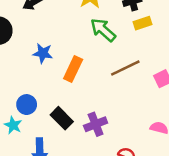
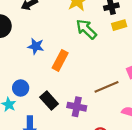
brown line: (125, 68) -> (106, 87), moved
purple cross: (96, 124) -> (77, 107), turned 30

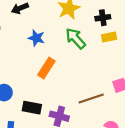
blue star: (36, 46) -> (36, 38), moved
black rectangle: (49, 101) -> (32, 108), turned -42

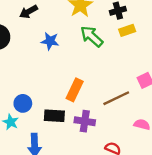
orange rectangle: (46, 68) -> (75, 90), moved

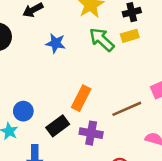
yellow rectangle: (127, 30) -> (130, 36), moved
black rectangle: (54, 116) -> (58, 126), turned -42

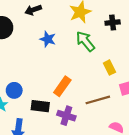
yellow rectangle: (130, 36) -> (109, 68), moved, turned 72
black rectangle: (58, 126) -> (40, 106), turned 36

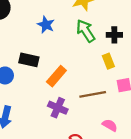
black cross: (113, 23) -> (114, 35), moved
black rectangle: (40, 106) -> (29, 60), moved

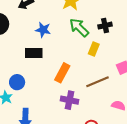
black rectangle: (29, 60) -> (34, 53), moved
yellow rectangle: (108, 61) -> (94, 49), moved, turned 56

